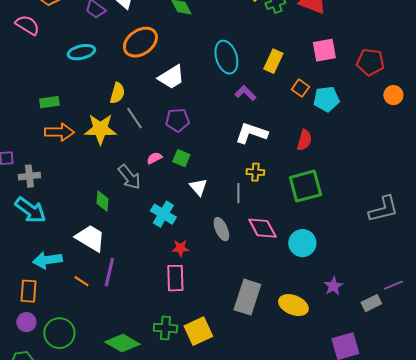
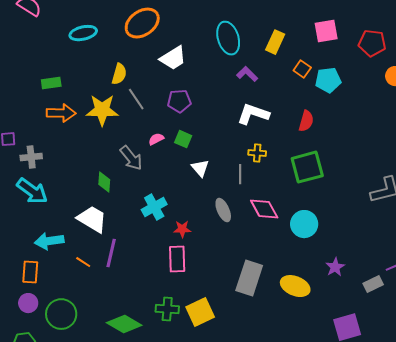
cyan cross: (163, 214) -> (154, 207), moved, turned 30

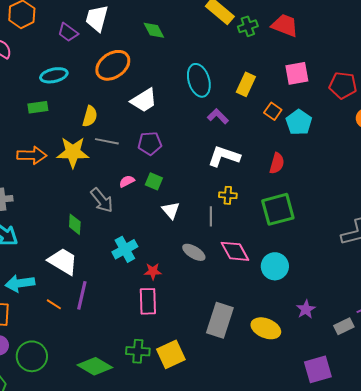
cyan pentagon: (328, 80) -> (299, 122), turned -30
green rectangle: (51, 83) -> (38, 107), moved
gray line: (136, 99) -> (107, 141), turned -45
gray ellipse: (223, 210) -> (194, 252), turned -35

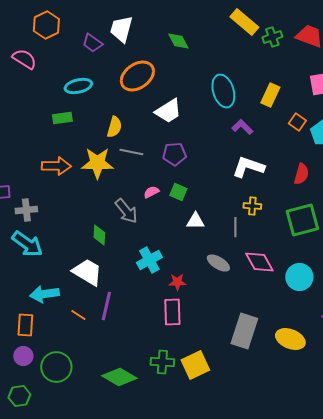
white triangle: (171, 210) -> (195, 221), turned -48

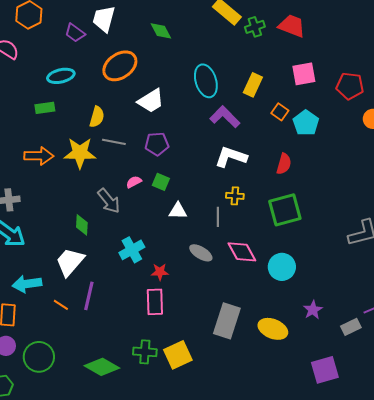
purple L-shape: (242, 127) -> (225, 117), size x1.4
white trapezoid: (87, 272) -> (70, 262), turned -80

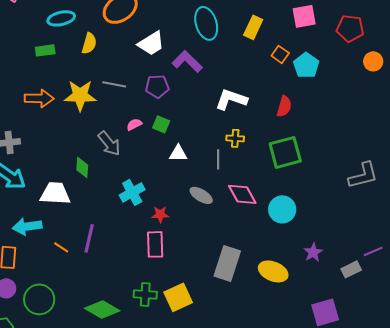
yellow semicircle: (97, 117) -> (89, 43), moved
purple L-shape: (225, 117) -> (187, 61), moved
white trapezoid: (70, 262) -> (55, 193), moved, turned 52

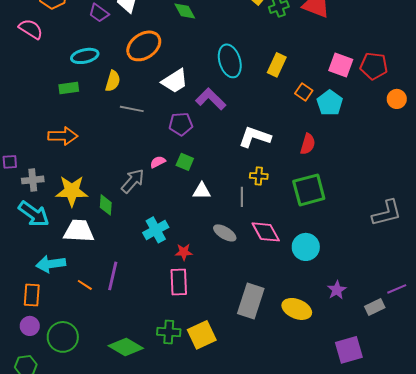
pink square: (304, 16) -> (341, 65), moved, turned 30
gray line: (114, 84) -> (132, 109), moved
yellow star: (80, 95) -> (72, 191), moved
gray arrow: (109, 143) -> (133, 181), turned -100

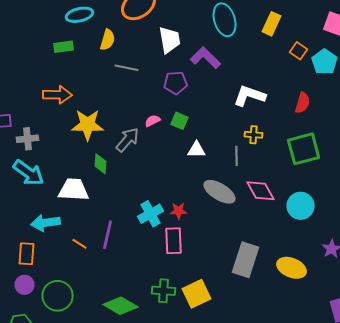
white trapezoid: (175, 81) -> (170, 40), turned -68
yellow star: (72, 191) -> (88, 125), moved
cyan cross: (156, 230) -> (150, 214), moved
gray ellipse: (225, 233) -> (220, 192), size x1.4

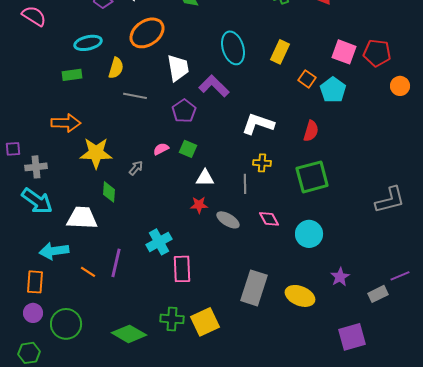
purple pentagon: (176, 83) -> (184, 111), turned -30
gray arrow: (128, 140) -> (136, 168), size x0.6
pink diamond: (260, 191) -> (269, 219), size x0.7
gray ellipse: (220, 192) -> (228, 220), size x0.7
red star: (178, 211) -> (199, 205), moved

